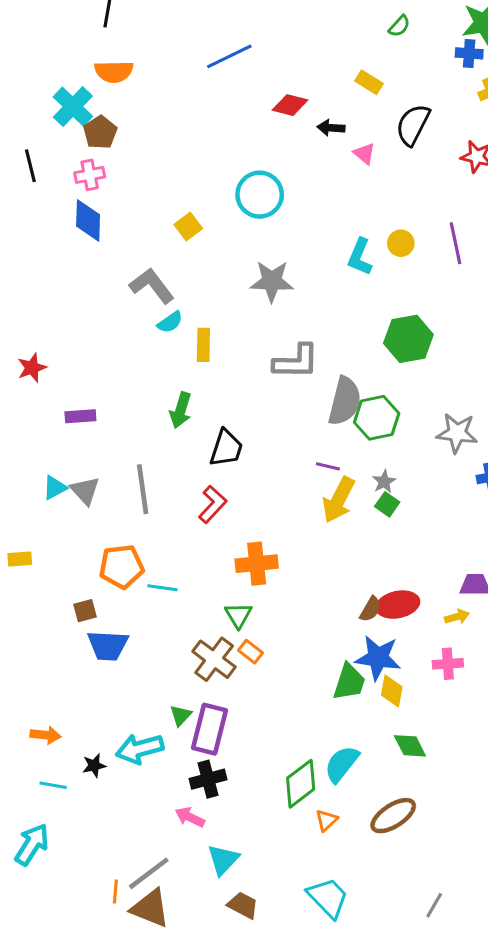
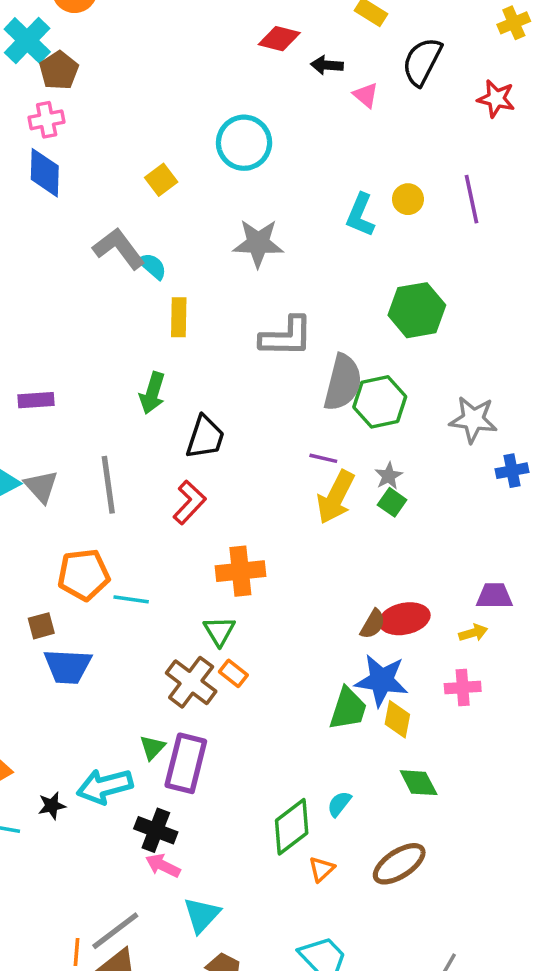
cyan semicircle: (170, 322) -> (152, 266), moved, turned -104
cyan semicircle: (342, 764) -> (339, 804), size x0.6
black cross: (208, 779) -> (156, 830), moved, turned 36

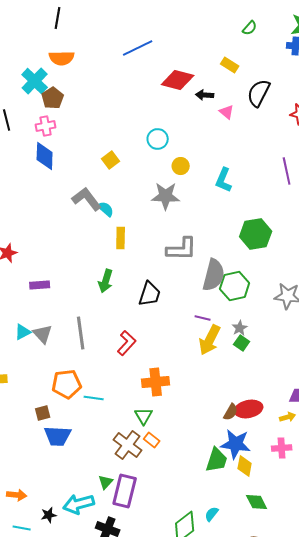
red diamond: (279, 39) -> (178, 80), size x1.4
cyan circle: (244, 143) -> (158, 139), size x0.7
yellow circle: (408, 199) -> (181, 166), moved
black trapezoid: (205, 437) -> (150, 294), moved

